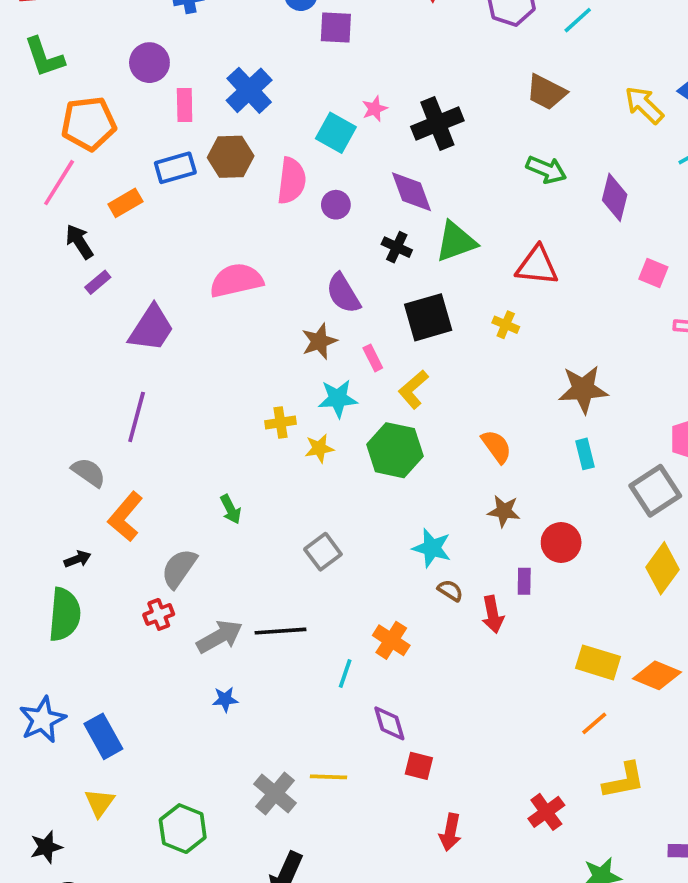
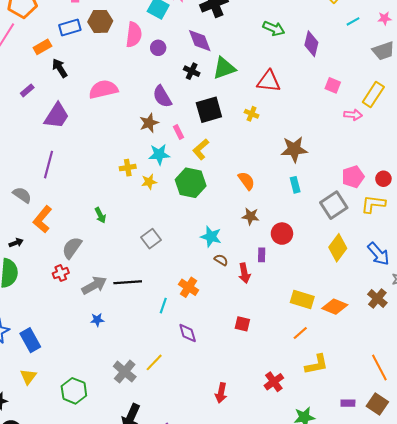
black arrow: (79, 242) -> (60, 68), moved
red square: (419, 766) -> (242, 324), moved
yellow line: (328, 777) -> (154, 362), turned -48

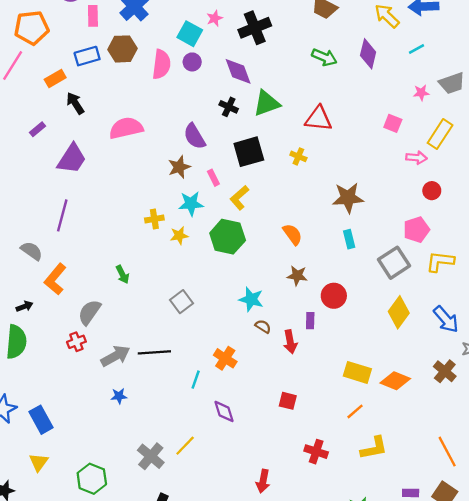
pink star: (384, 18) -> (421, 93), moved
purple diamond: (311, 44) -> (368, 54), moved
purple circle: (158, 48) -> (192, 62), moved
red circle: (383, 179) -> (432, 191), moved
red cross: (274, 382) -> (316, 452), moved, turned -36

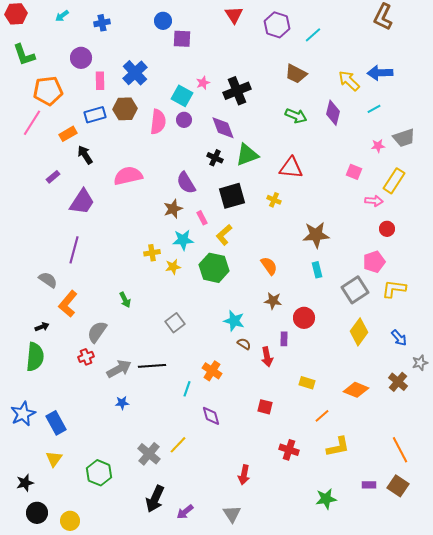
blue arrow: (446, 319) -> (399, 338), size x0.7
yellow rectangle: (357, 372) -> (307, 383), moved, size x0.7

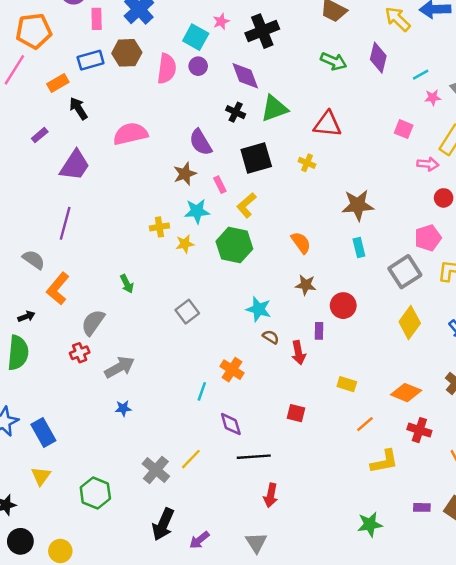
cyan line: (374, 109) -> (421, 75), moved
black line: (152, 366) -> (254, 457), moved
red cross: (289, 450) -> (419, 430), moved

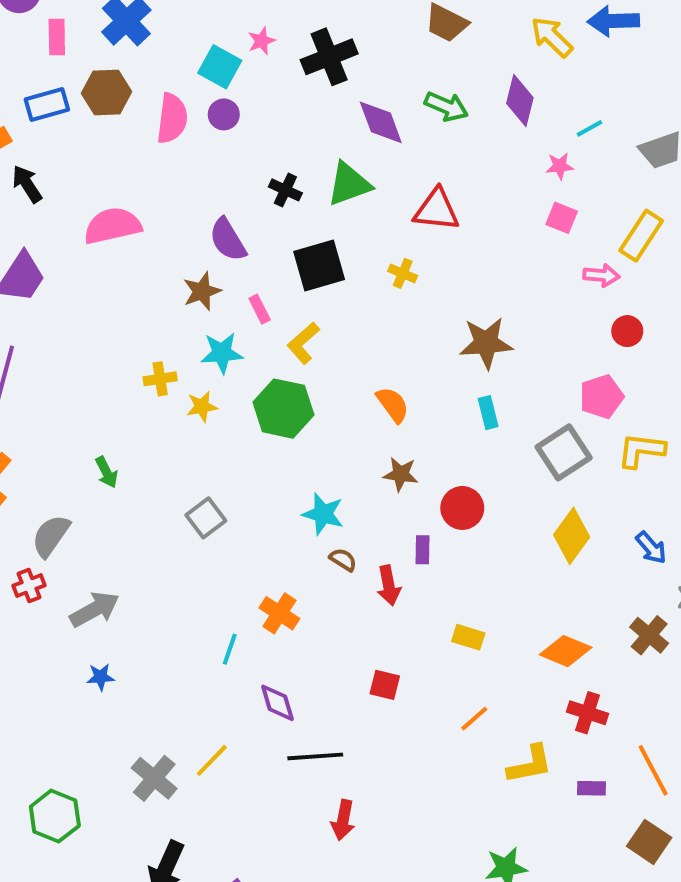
purple diamond: (245, 76) -> (381, 122), moved
pink star: (433, 98) -> (560, 166), moved
orange line: (365, 424) -> (474, 719), moved
purple rectangle: (422, 507) -> (591, 788), moved

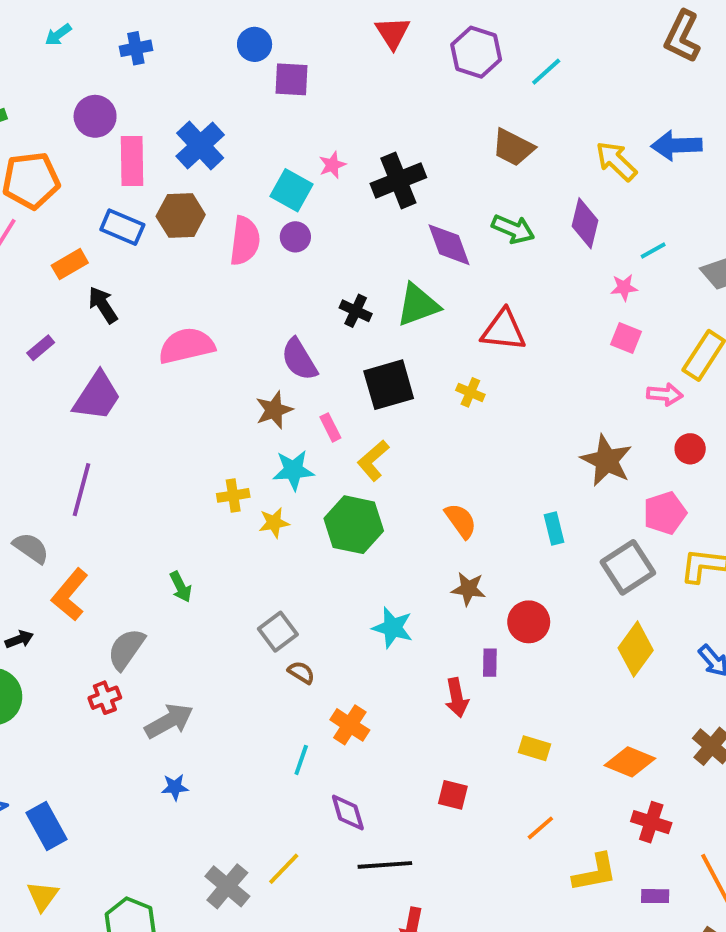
pink rectangle: (57, 37) -> (132, 161), size x1.4
blue rectangle: (47, 104) -> (122, 227), turned 39
brown star: (486, 343) -> (606, 460), moved, turned 30
brown semicircle: (343, 560) -> (301, 672), moved

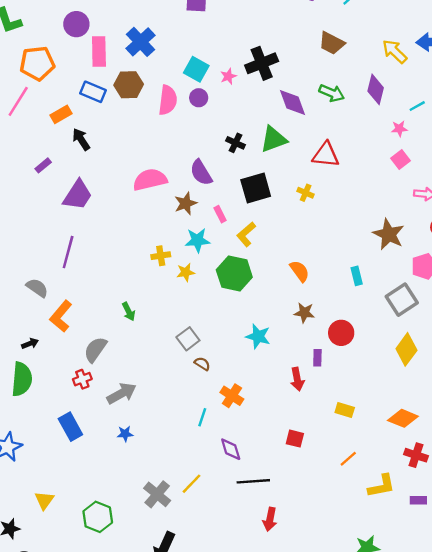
pink star: (332, 165) -> (228, 76), moved
pink square: (626, 338) -> (401, 159), turned 30
pink semicircle: (186, 346) -> (150, 180), moved
blue rectangle: (46, 826) -> (70, 427), moved

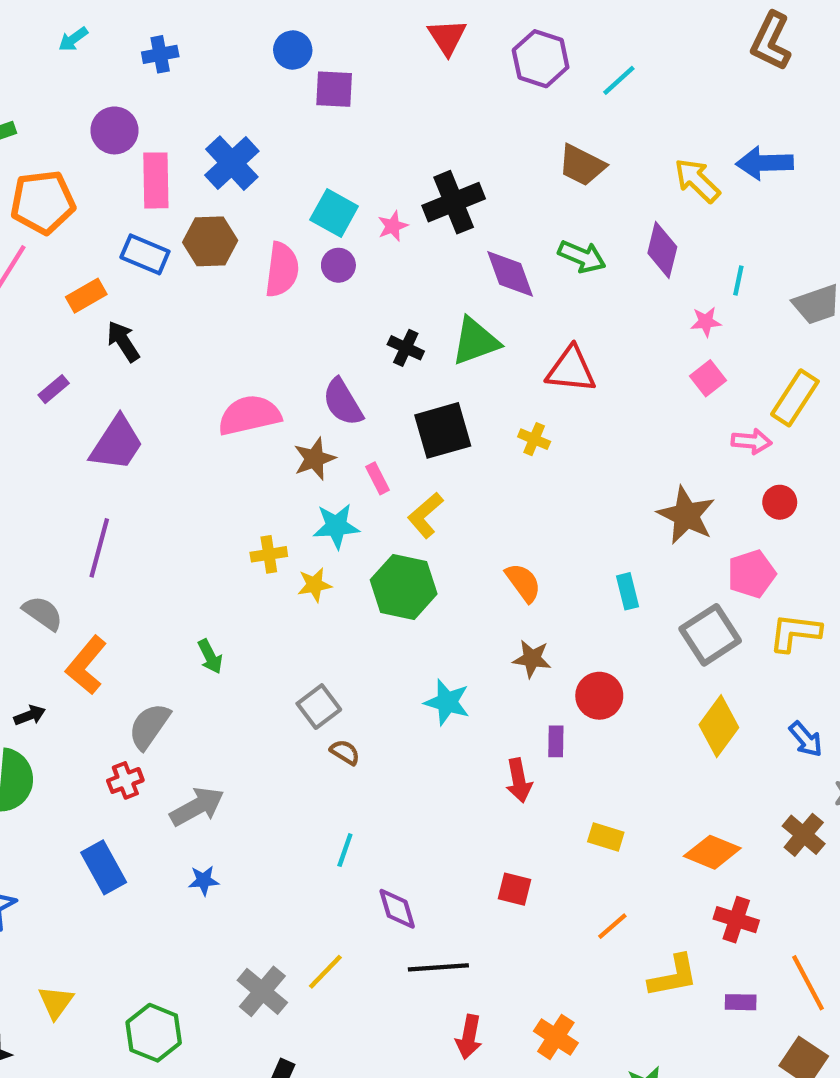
cyan line: (417, 106) -> (738, 280), turned -49
orange cross: (232, 396) -> (556, 1037), moved

